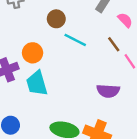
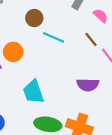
cyan trapezoid: (37, 83) -> (33, 92), moved

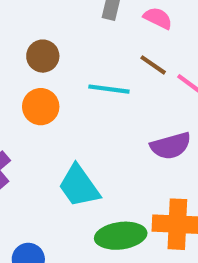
cyan line: (54, 37) -> (109, 89), moved
orange circle: (13, 52) -> (41, 107), moved

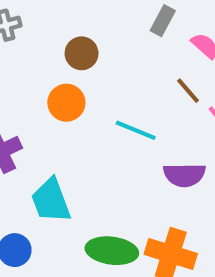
cyan line: (109, 89) -> (136, 130), moved
cyan trapezoid: (79, 186) -> (51, 201), moved

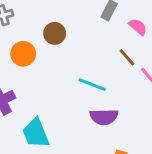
orange circle: (66, 103) -> (23, 54), moved
purple semicircle: (184, 175) -> (104, 117), moved

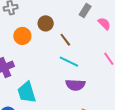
brown line: (127, 57) -> (65, 40), moved

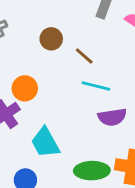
orange circle: (22, 36) -> (25, 88), moved

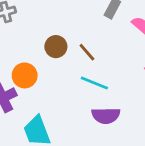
brown circle: (51, 39) -> (56, 47), moved

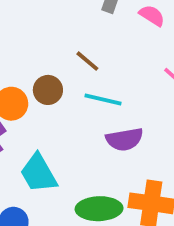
brown circle: (56, 47) -> (48, 90), moved

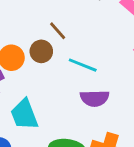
brown line: (87, 61) -> (58, 31), moved

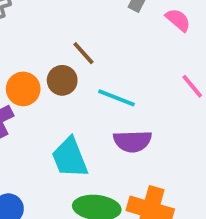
cyan trapezoid: (24, 114) -> (70, 158), moved

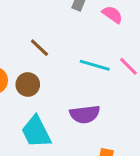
brown circle: (62, 80) -> (28, 85), moved
cyan line: (117, 98) -> (95, 65), moved

